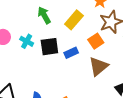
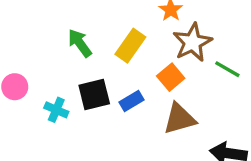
cyan cross: (27, 41) -> (56, 110), moved
brown triangle: (98, 66) -> (180, 119), turned 30

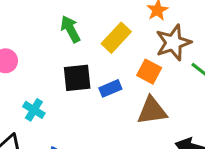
orange square: (171, 77) -> (149, 72), turned -30
cyan cross: (56, 110) -> (34, 110), moved

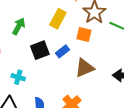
green arrow: (70, 29) -> (19, 26), moved, turned 72
brown triangle: (152, 111) -> (85, 68), moved

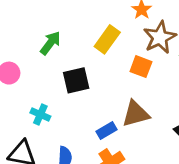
blue rectangle: (62, 51) -> (106, 130), moved

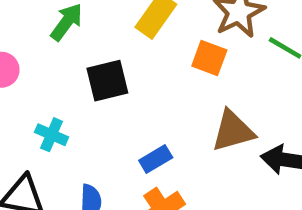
brown triangle: (136, 114) -> (233, 131), moved

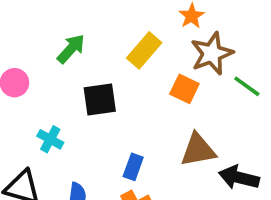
blue rectangle: (156, 159) -> (133, 167), turned -45

